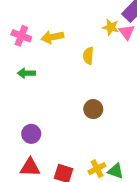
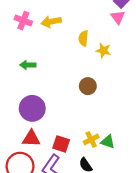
yellow star: (111, 27) -> (103, 51), moved
green arrow: (26, 73) -> (28, 65), moved
purple circle: (31, 134) -> (32, 108), size x1.5

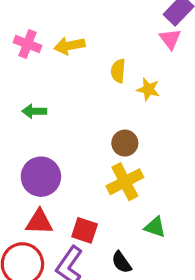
yellow cross: (91, 139) -> (125, 182), moved, size x1.5

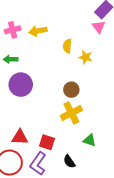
pink cross: (27, 44) -> (13, 30), turned -35
green arrow: (34, 111) -> (11, 59), moved
purple circle: (41, 177) -> (21, 85), moved

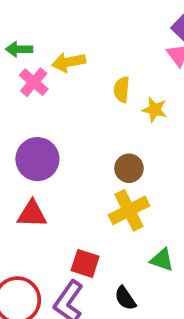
pink cross: (13, 30) -> (34, 82), moved, turned -35
green arrow: (11, 59) -> (19, 49), moved
red triangle: (20, 137) -> (32, 214), moved

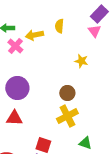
yellow semicircle: (122, 90) -> (59, 26), moved

